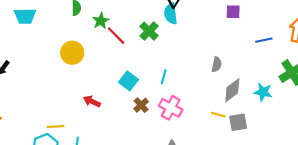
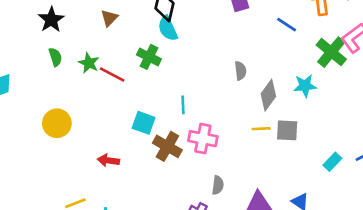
blue line: (264, 40) -> (287, 25), turned 63
yellow circle: (72, 53) -> (57, 123), moved
brown cross: (141, 105) -> (167, 146), size x1.5
gray square: (238, 122) -> (287, 130), turned 30

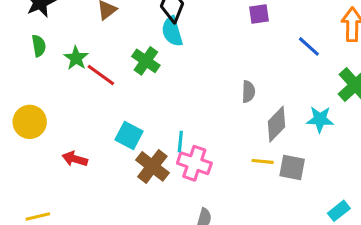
cyan line: (183, 105) -> (180, 142), moved
red arrow: (108, 160) -> (75, 159), moved

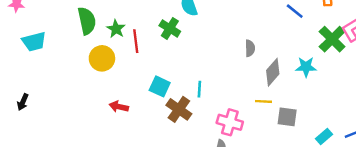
green semicircle: (39, 46) -> (87, 21), size x1.6
red line: (101, 75) -> (136, 41), turned 50
yellow circle: (30, 122) -> (102, 58), moved
pink cross: (194, 163) -> (230, 122), moved
gray square: (292, 168) -> (287, 117), moved

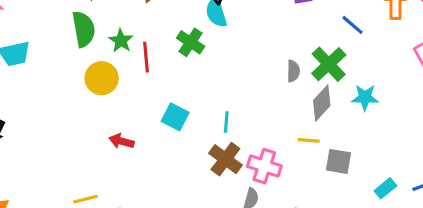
green cross: (332, 39) -> (329, 64), moved
brown cross: (179, 109) -> (225, 159), moved

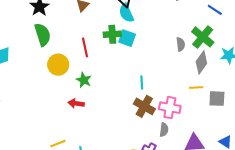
green star: (121, 41) -> (84, 80), moved
green cross: (191, 42) -> (112, 34), turned -30
cyan square: (175, 117) -> (127, 38), moved

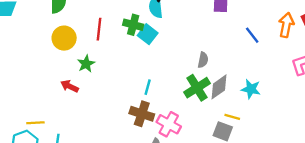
green cross: (203, 37) -> (197, 88), moved
yellow line: (196, 87) -> (232, 117), moved
brown cross: (144, 106) -> (142, 114), turned -30

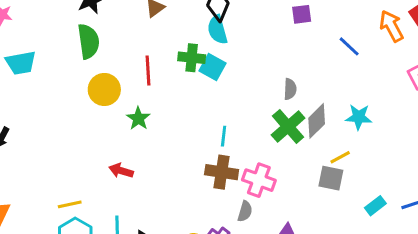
orange arrow: (286, 25) -> (391, 26), turned -30
red arrow: (69, 86) -> (121, 171), moved
yellow line: (232, 117) -> (340, 157), turned -35
yellow line: (35, 123) -> (70, 204), moved

